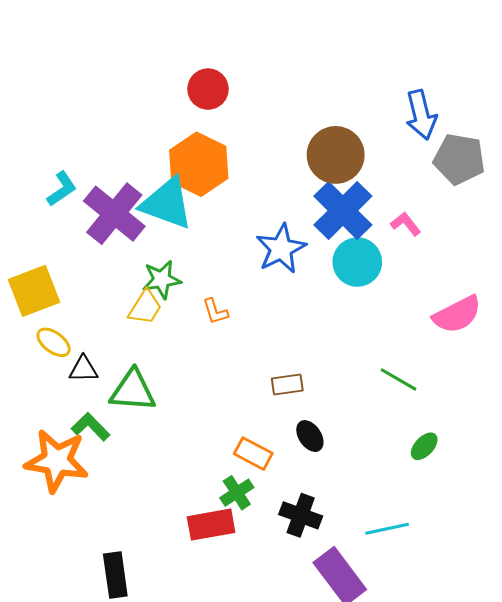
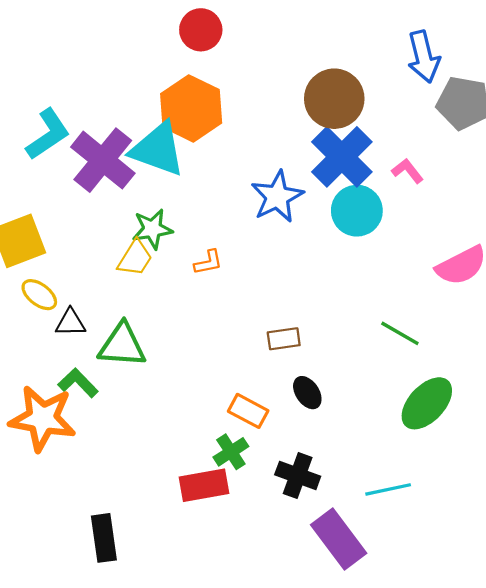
cyan L-shape: (62, 189) -> (48, 134), size x1.4
orange L-shape: (215, 311) -> (208, 262), turned -84
green ellipse: (424, 446) -> (427, 403), size x1.8

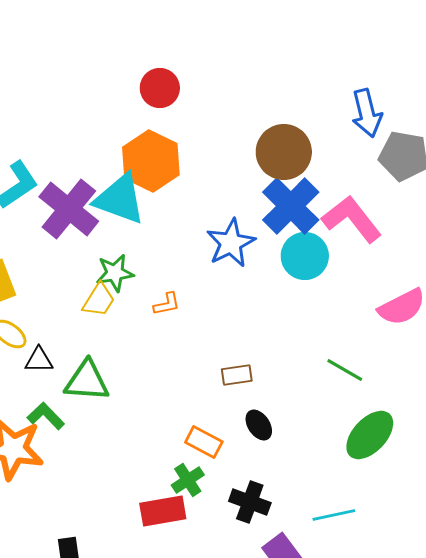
pink L-shape: (407, 171) -> (352, 219), size x2.0

